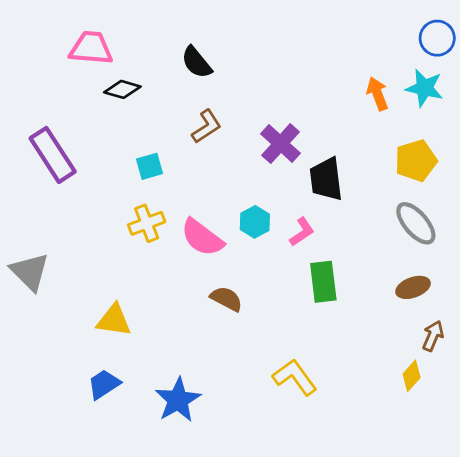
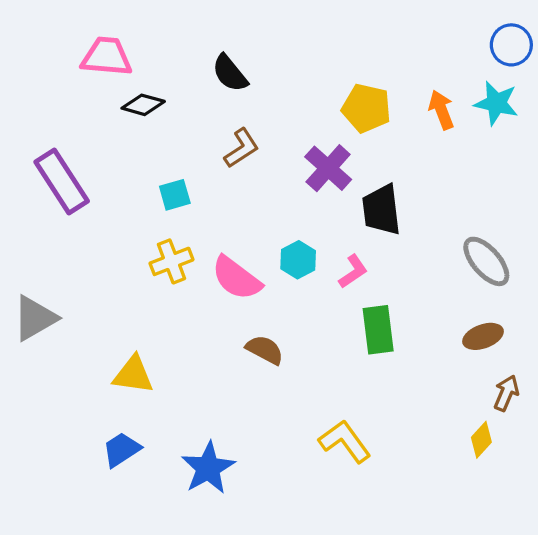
yellow pentagon: (416, 161) -> (366, 108), moved, turned 30
gray triangle: (30, 272) -> (35, 318), turned 45

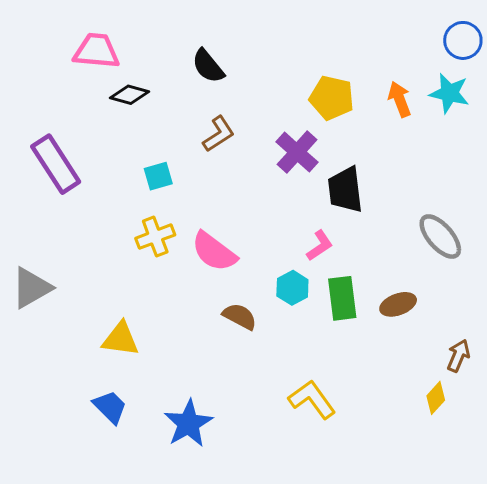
cyan hexagon: (298, 260) -> (292, 288), moved
brown ellipse: (483, 336) -> (398, 304), moved
blue trapezoid: (122, 450) -> (110, 407), turned 78

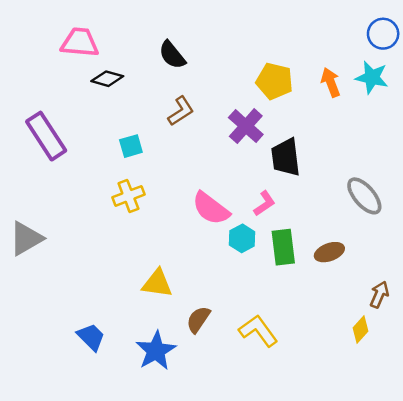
pink semicircle: (214, 252) -> (211, 208), moved
brown semicircle: (240, 316) -> (198, 320), moved, turned -84
yellow triangle: (121, 339) -> (157, 283), moved

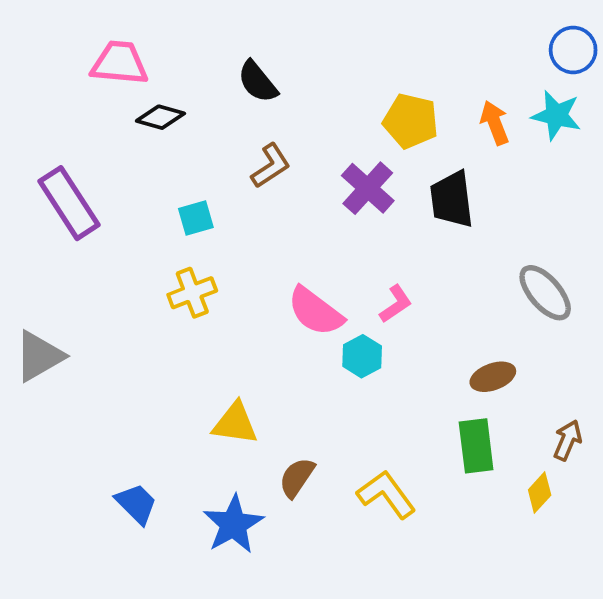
black trapezoid: (286, 157) -> (452, 199), moved
green rectangle: (283, 247) -> (476, 446), moved

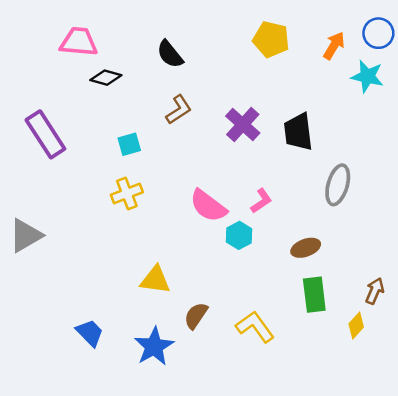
yellow pentagon: (411, 121) -> (271, 39), moved
orange arrow: (495, 123) -> (334, 46), moved, turned 52
gray ellipse: (545, 293) -> (338, 185), moved, turned 57
brown ellipse: (493, 377) -> (306, 248), moved

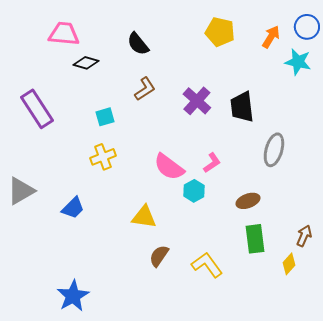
yellow triangle: (155, 280) -> (144, 217), moved
blue trapezoid: (90, 333) -> (73, 208), moved, turned 90
blue star: (154, 346) -> (73, 296), moved

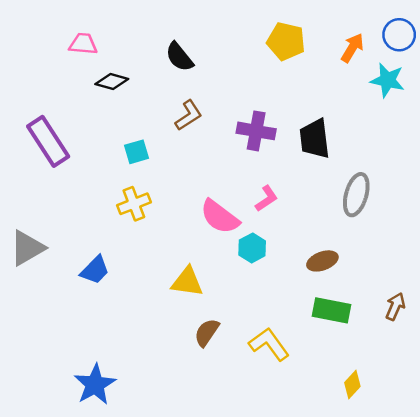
pink trapezoid: (64, 34) -> (83, 44), size x0.7
purple cross: (197, 101) -> (256, 131), turned -32
pink L-shape: (212, 163) -> (267, 199), moved
green rectangle: (255, 239) -> (332, 310), turned -72
yellow diamond: (289, 264) -> (352, 384), moved

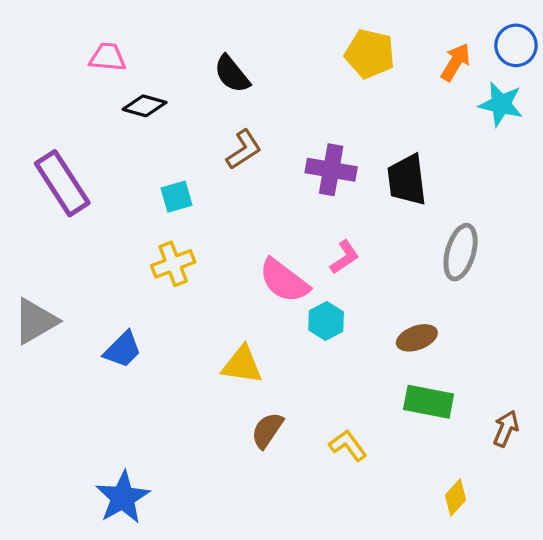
brown arrow: (395, 306) -> (506, 429), moved
yellow L-shape: (269, 344) -> (348, 445), size x0.7

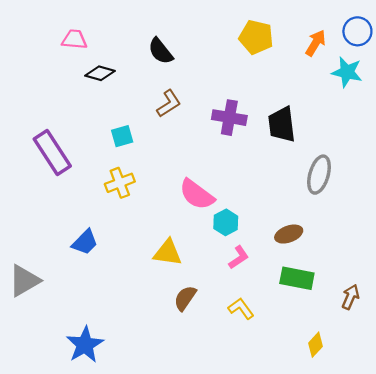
purple rectangle: (62, 183) -> (52, 152), moved
pink L-shape: (345, 257) -> (239, 257), moved
gray triangle: (35, 321) -> (24, 281), moved

